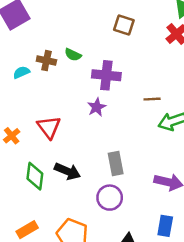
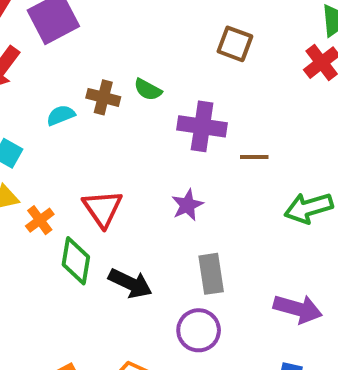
brown line: (152, 99) -> (254, 157), moved
purple star: (97, 107) -> (187, 205), moved
green diamond: (35, 176) -> (76, 261), moved

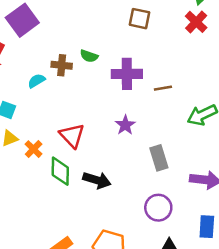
gray rectangle: (211, 274) -> (159, 158), moved
purple circle: (199, 330) -> (158, 208), moved

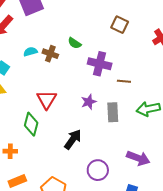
brown cross: (62, 65) -> (50, 54), moved
orange cross: (34, 149) -> (10, 151), moved, turned 32
gray rectangle: (159, 158) -> (113, 112), moved
black arrow: (97, 180) -> (73, 139), moved, turned -85

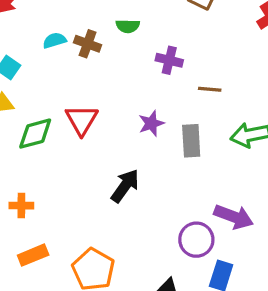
green semicircle: (75, 43) -> (128, 26), turned -32
purple cross: (100, 64) -> (169, 60), size x0.7
green diamond: (31, 124) -> (35, 134), moved, turned 60
purple circle: (98, 170) -> (196, 240), moved

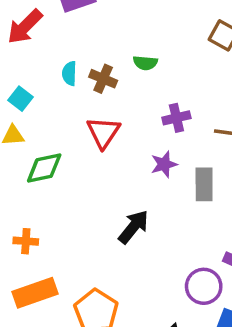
cyan semicircle: (55, 40) -> (69, 73), turned -75
purple cross: (169, 60) -> (176, 118), moved, turned -30
red triangle: (82, 120) -> (103, 132), moved
orange rectangle: (33, 255) -> (35, 293), size x1.4

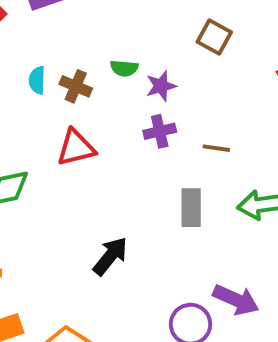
red triangle: (103, 132) -> (76, 148), turned 42
purple star: (164, 164) -> (161, 86), moved

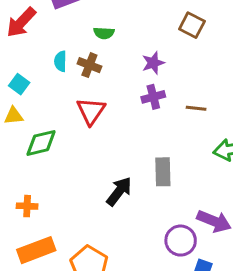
green semicircle: (124, 68) -> (104, 33), moved
red triangle: (76, 148) -> (91, 111), turned -40
gray rectangle: (191, 208) -> (163, 172), moved

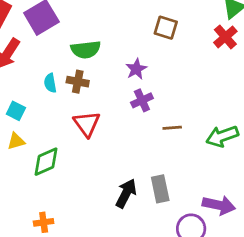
green semicircle: (104, 33) -> (86, 50), size x1.5
brown line: (196, 108) -> (172, 128), moved
gray rectangle: (163, 172) -> (160, 189), moved

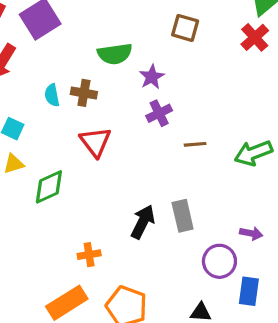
green semicircle: (86, 50) -> (115, 54), moved
purple arrow: (219, 205) -> (251, 233), size x0.6
orange cross: (44, 222) -> (89, 255), moved

